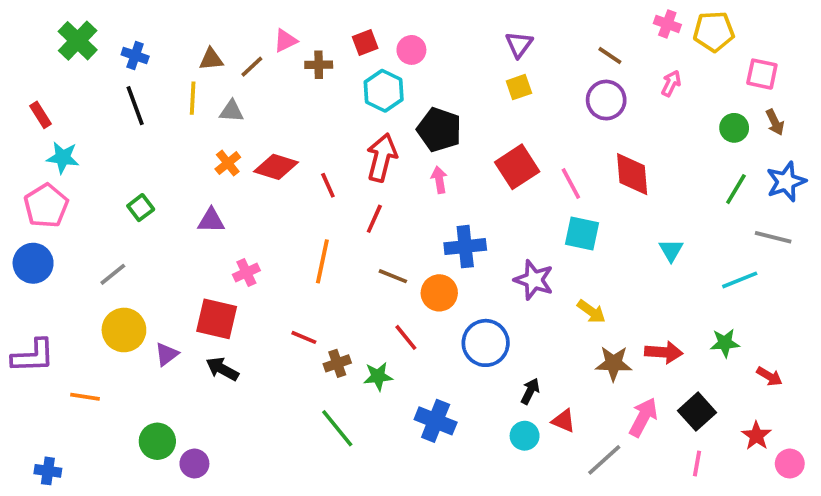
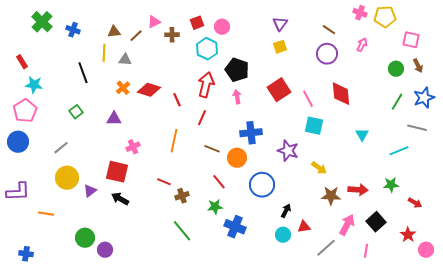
black line: (135, 106) -> (83, 73), moved
green star: (378, 376) -> (215, 207), moved
red triangle: (564, 421) -> (304, 227), turned -32
pink line: (697, 464) -> (366, 251), moved

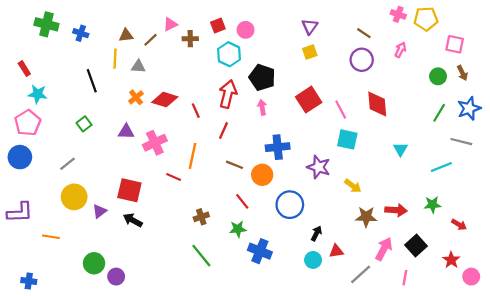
green cross: (42, 22) -> (46, 24), turned -30
pink cross: (133, 147) -> (155, 143), moved, size x1.5
red line: (164, 182) -> (174, 177), moved

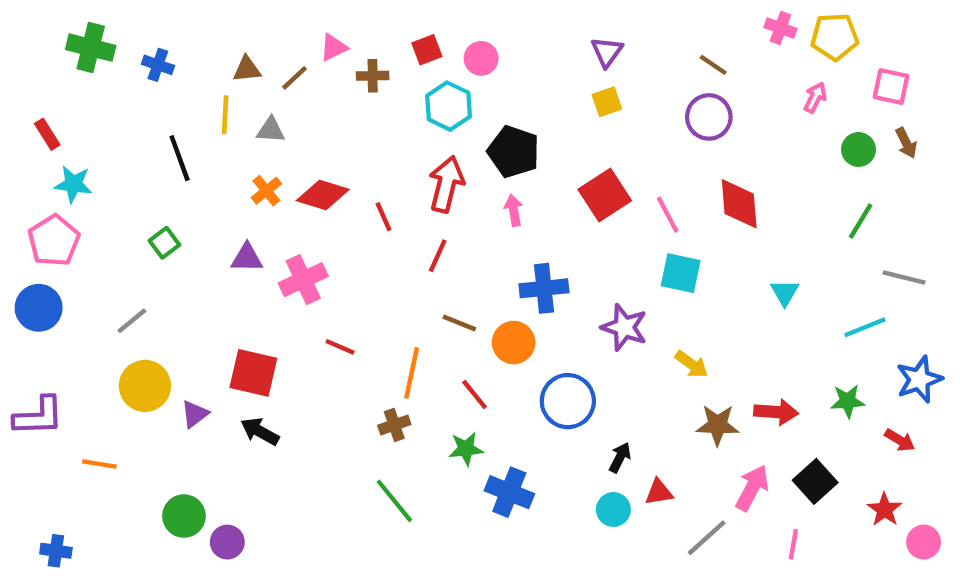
pink arrow: (400, 50) -> (815, 97), moved
blue star: (469, 108) -> (919, 379), moved
orange line: (192, 156) -> (412, 373), moved

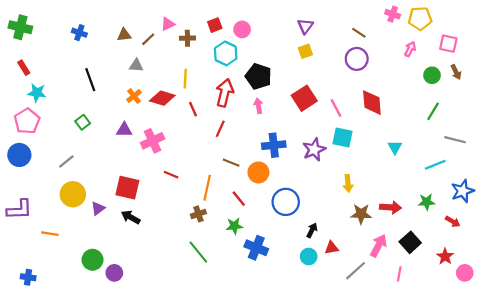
green cross: (91, 48) -> (20, 27), moved
yellow line: (225, 115) -> (185, 79), moved
purple star: (624, 327) -> (314, 150), moved, turned 30
yellow arrow: (691, 364) -> (348, 183), turned 49

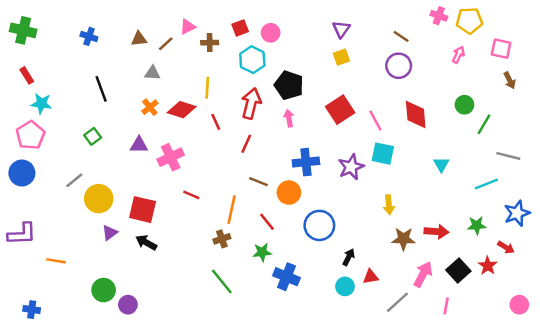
green circle: (432, 75) -> (464, 105), moved
yellow circle: (73, 194) -> (99, 199), moved
red star: (445, 256) -> (488, 266), moved

